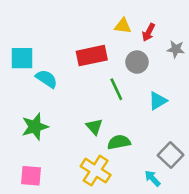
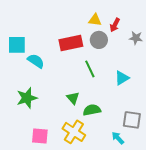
gray circle: (137, 62) -> (99, 40), moved
gray square: (171, 155) -> (132, 120), turned -36
pink square: (31, 176) -> (40, 136), moved

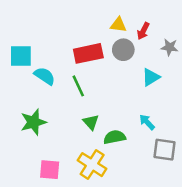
green line: (90, 69) -> (78, 86), moved
cyan triangle: (122, 78) -> (151, 77), moved
cyan arrow: (118, 138) -> (147, 122), moved

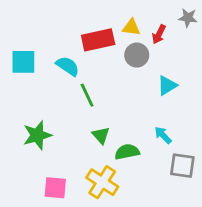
gray star: (169, 47) -> (188, 18), moved
red rectangle: (88, 53) -> (98, 40), moved
cyan semicircle: (45, 76) -> (68, 66), moved

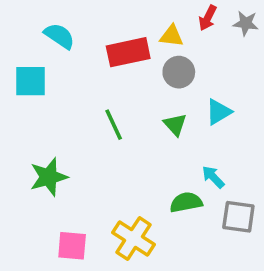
red arrow: (159, 34) -> (208, 18), moved
cyan semicircle: (68, 66) -> (59, 36), moved
green triangle: (101, 135) -> (175, 125), moved
green semicircle: (127, 152) -> (186, 202), moved

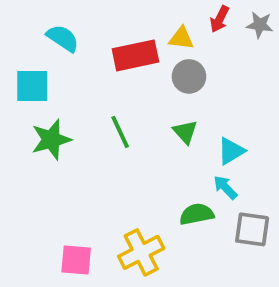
cyan triangle: (219, 112) -> (231, 151), moved
green star: (49, 177) -> (51, 140), moved
yellow cross: (134, 238) -> (141, 252), turned 30

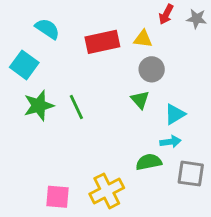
yellow triangle: (181, 38) -> (143, 39), moved
gray circle: (189, 76) -> (152, 69), moved
cyan square: (32, 86) -> (24, 65), turned 36
green line: (120, 132) -> (76, 107), moved
cyan arrow: (225, 187) -> (170, 142), turned 126

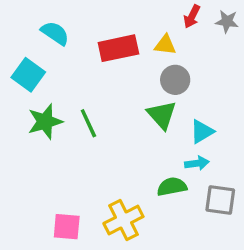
green triangle: (140, 100) -> (162, 115), size x1.4

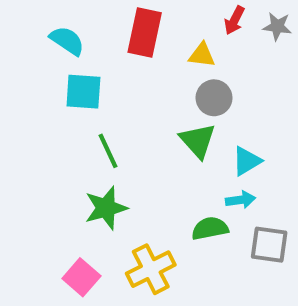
red rectangle: (118, 48) -> (145, 33), moved, turned -66
cyan square: (28, 75) -> (83, 92), moved, turned -32
green star: (45, 122) -> (106, 208), moved
pink square: (67, 227) -> (81, 277), turned 36

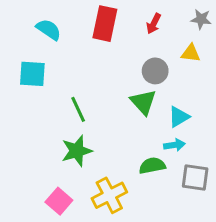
red arrow: (234, 20) -> (154, 24), moved
yellow triangle: (202, 55) -> (191, 53), moved
cyan square: (83, 92) -> (32, 74), moved

